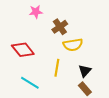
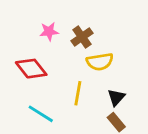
pink star: (36, 12) -> (49, 32), moved

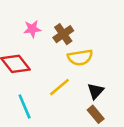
yellow line: (78, 93) -> (59, 87), turned 40
cyan line: (41, 114) -> (25, 107), turned 35

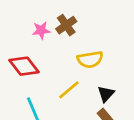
brown cross: (63, 34) -> (66, 25), moved

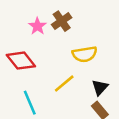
pink star: (41, 30) -> (37, 26), turned -30

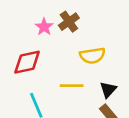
red diamond: (21, 61) -> (27, 62), turned -64
yellow line: (64, 84) -> (72, 86), turned 40

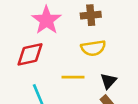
brown cross: (69, 22) -> (91, 15), moved, turned 30
pink star: (44, 27) -> (46, 20), size x1.6

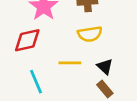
black triangle: (108, 81) -> (105, 67), turned -30

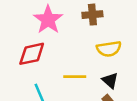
yellow semicircle: (90, 34) -> (109, 49), moved

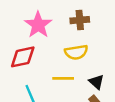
yellow semicircle: (109, 49) -> (76, 52), moved

